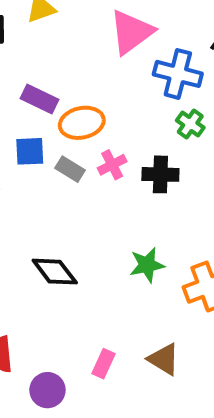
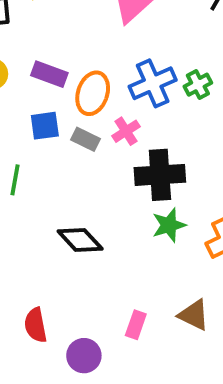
blue cross: (178, 74) -> (153, 83), moved, turned -33
orange ellipse: (82, 123) -> (93, 93), turned -54
green cross: (190, 124) -> (198, 85), turned 32
black cross: (160, 174) -> (160, 175), moved, size x1.4

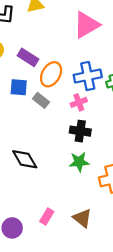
pink cross: (126, 131) -> (79, 102), moved
black cross: (160, 175) -> (80, 131), size x0.7

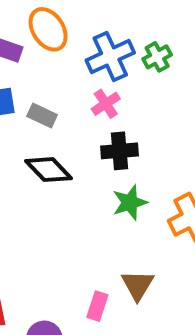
orange ellipse: (51, 74) -> (48, 29), moved, turned -50
black diamond: (25, 159) -> (49, 170), moved
brown triangle: (82, 218) -> (138, 285), moved, turned 36

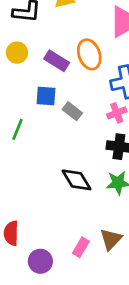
black diamond: (49, 170) -> (77, 180), moved

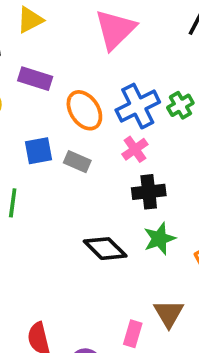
orange ellipse: (89, 54) -> (84, 110), moved
purple rectangle: (57, 61) -> (35, 79), moved

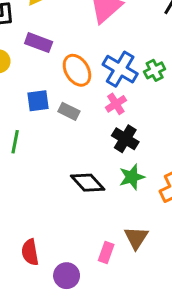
blue cross: (138, 106) -> (120, 69), turned -36
black cross: (149, 192) -> (125, 139), turned 35

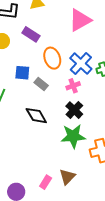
green star: (132, 177) -> (73, 136), size x1.4
black diamond: (88, 183) -> (36, 116), moved

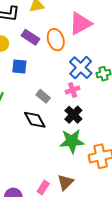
orange ellipse: (52, 58) -> (56, 40), moved
blue square: (22, 73) -> (19, 67), moved
gray rectangle: (41, 84) -> (43, 96), moved

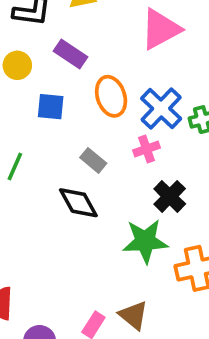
orange ellipse: (56, 40) -> (111, 96), moved
black cross: (73, 115) -> (170, 196), moved
brown triangle: (65, 182) -> (134, 315), turned -36

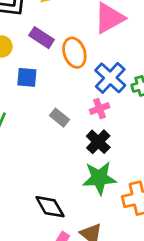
orange ellipse: (111, 96) -> (74, 53), moved
black cross: (170, 196) -> (98, 142), moved
black diamond: (78, 203) -> (50, 207), moved

